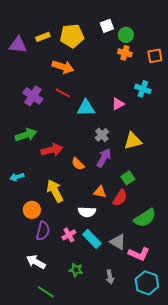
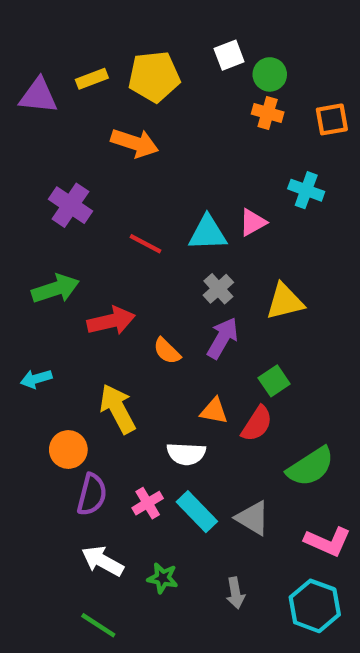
red line: (63, 93) -> (145, 244), moved
cyan triangle: (86, 108) -> (208, 233), moved
pink L-shape: (139, 254) -> (328, 542), moved
white arrow: (36, 262) -> (103, 561), moved

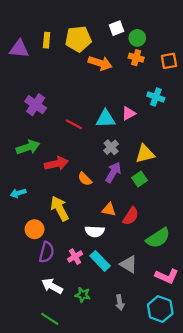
yellow rectangle: (92, 79) -> (47, 40), turned -64
orange arrow: (135, 143) -> (100, 63), moved
green square: (274, 381) -> (139, 179), moved

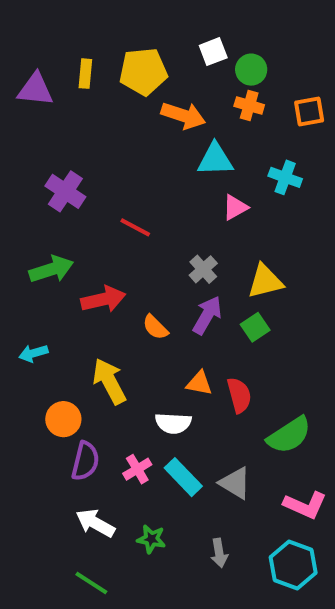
cyan triangle: (106, 119) -> (215, 159), moved
red semicircle: (131, 216) -> (239, 395), turned -48

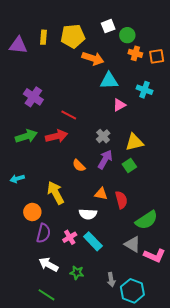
orange cross: (249, 105) -> (135, 53), moved
red arrow: (103, 299) -> (57, 136), moved
gray triangle: (235, 483) -> (132, 244), moved
cyan hexagon: (293, 565) -> (132, 291), moved

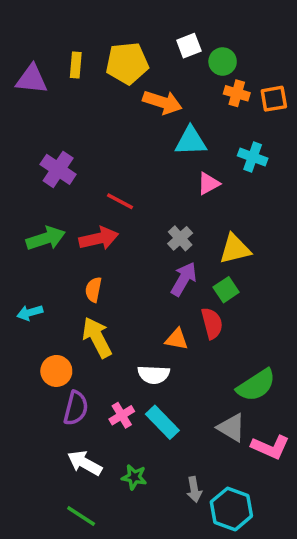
orange semicircle: (79, 166) -> (93, 290), moved, turned 56
red semicircle: (121, 200) -> (212, 323), moved

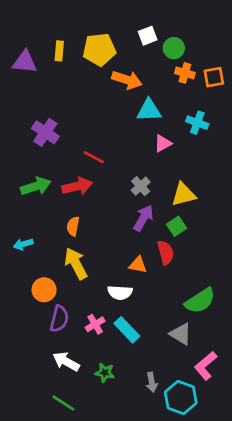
pink L-shape: (270, 447) -> (206, 366), moved, turned 116

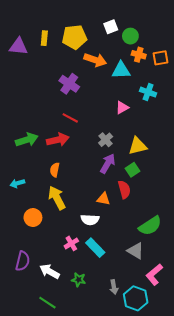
cyan triangle: (149, 110) -> (121, 70), moved
purple cross: (45, 132) -> (69, 84), moved
purple semicircle: (59, 319) -> (23, 261), moved

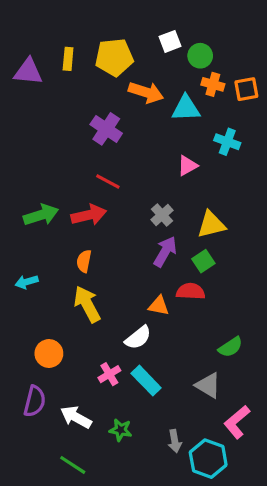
red semicircle: (124, 190) -> (191, 291), turned -72
orange circle: (33, 218) -> (49, 353), moved
white semicircle: (90, 220) -> (138, 338), turned -42
green semicircle: (150, 226) -> (230, 347), size x0.7

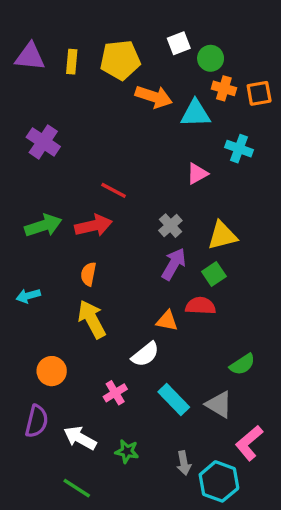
purple triangle: (28, 72) -> (30, 57), moved
purple cross: (106, 129) -> (43, 142), moved
cyan rectangle: (146, 381) -> (174, 399), moved

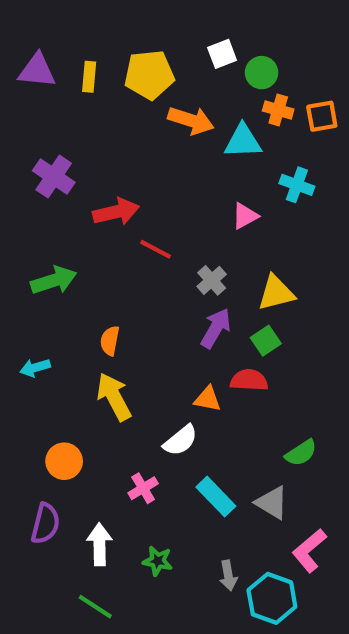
red line: (114, 190) -> (156, 249), moved
red arrow: (93, 226) -> (116, 212), moved
white arrow: (80, 438) -> (99, 544), turned 60

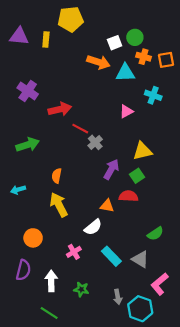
white square: (222, 54) -> (115, 43), moved
yellow pentagon: (149, 75) -> (71, 19), moved
gray cross: (212, 280) -> (95, 142), moved

